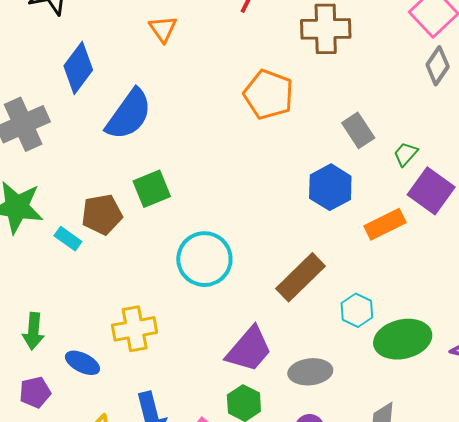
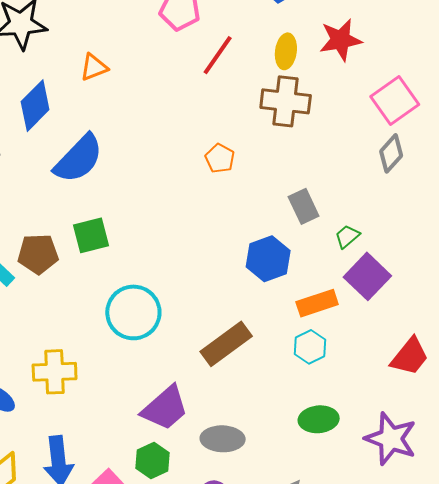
orange triangle: (163, 29) -> (94, 67), moved, turned 36
orange pentagon: (269, 94) -> (220, 158), size x0.6
cyan hexagon: (357, 310) -> (310, 347), moved
green ellipse: (403, 339) -> (319, 419), size x0.7

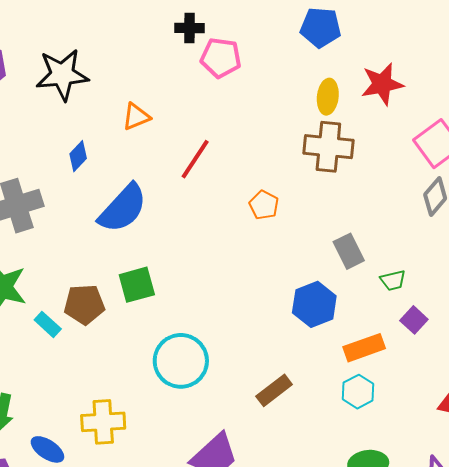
red line: (218, 55) -> (195, 159), moved
blue diamond: (35, 106) -> (78, 156), size x0.6
green trapezoid: (347, 236) -> (393, 280), turned -152
purple square: (367, 276) -> (414, 320), size x0.6
brown rectangle: (226, 344) -> (274, 390), size x0.7

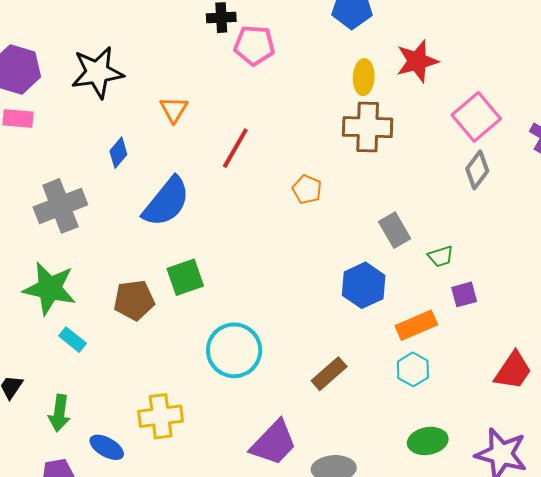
orange triangle: (136, 117) -> (174, 109), turned -32
purple square: (414, 320) -> (464, 294), turned 36
cyan rectangle: (48, 324) -> (73, 340), moved

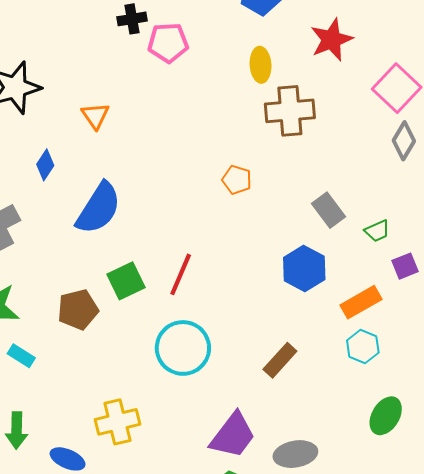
yellow ellipse: (364, 77) -> (261, 65), moved
red line: (235, 148) -> (181, 274), moved
green ellipse: (428, 441) -> (386, 416), turned -42

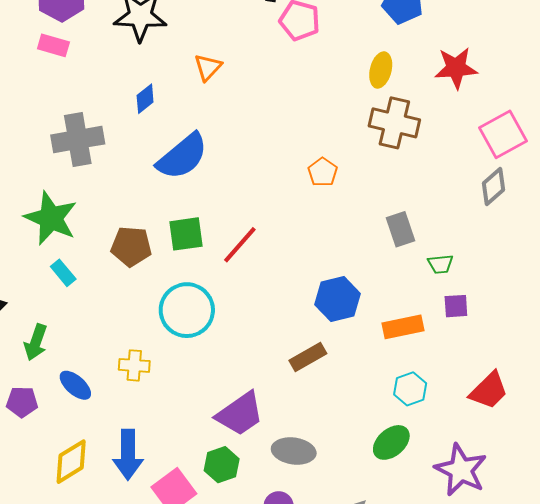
blue hexagon: (304, 268) -> (338, 299), moved
cyan hexagon: (363, 346) -> (410, 389), moved
cyan circle: (183, 348) -> (187, 310), moved
yellow cross: (117, 422) -> (134, 365), size x0.7

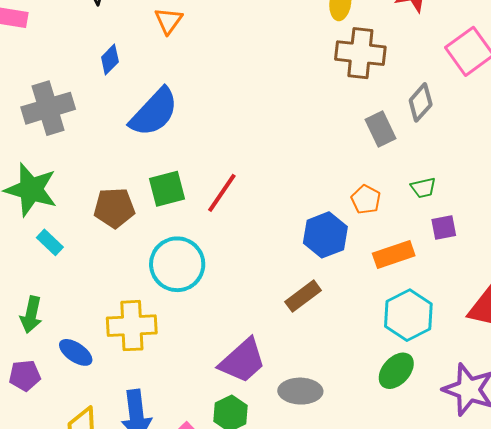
orange pentagon: (323, 172) -> (366, 199), moved
gray diamond: (494, 187) -> (421, 102), moved
gray rectangle: (401, 229) -> (381, 129), moved
yellow cross: (134, 365) -> (132, 326), size x1.6
cyan hexagon: (410, 389) -> (408, 315), size x1.5

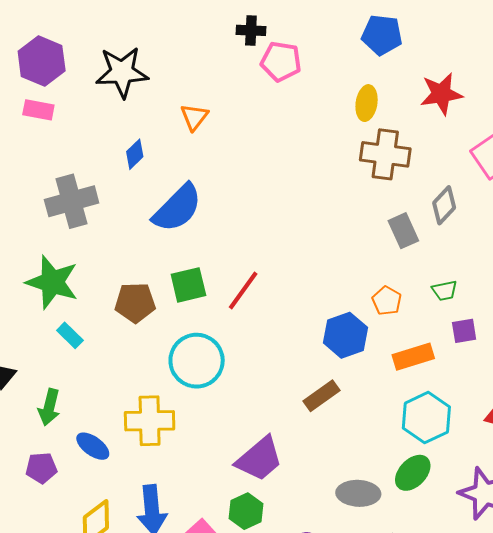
gray ellipse: (300, 391) -> (358, 493), moved

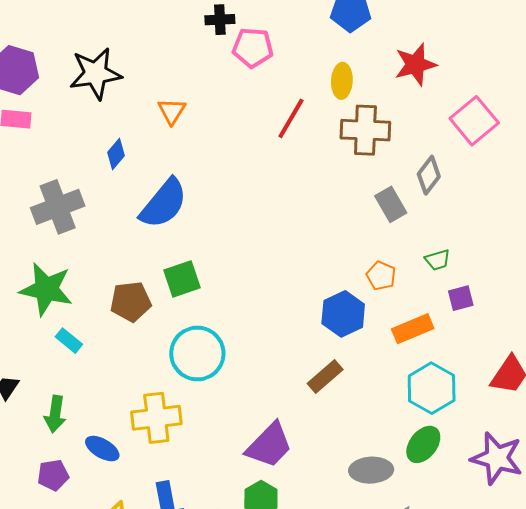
red line: (243, 290) -> (291, 118), moved

